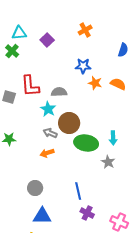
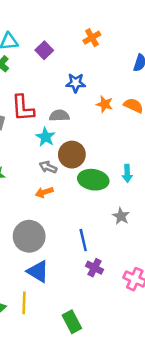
blue star: (83, 66) -> (76, 83), moved
gray star: (108, 162) -> (121, 216), moved
gray circle: (35, 188) -> (29, 236), size x1.6
blue triangle: (42, 216) -> (38, 271), turned 30

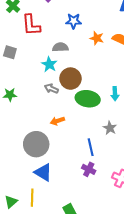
red L-shape: (23, 108) -> (31, 25), moved
orange arrow: (44, 192) -> (57, 121), moved
blue line: (83, 240) -> (91, 147), moved

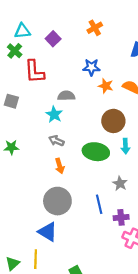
blue star: (74, 21) -> (91, 67), moved
brown circle: (70, 79) -> (113, 121), moved
orange arrow: (57, 121) -> (60, 166), moved, turned -88
gray circle: (36, 144) -> (57, 201), moved
purple cross: (89, 169) -> (121, 217), moved, turned -32

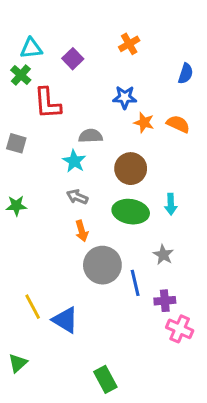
brown circle: (113, 121) -> (131, 169), moved
gray circle: (57, 201) -> (102, 265), moved
yellow line: (36, 259) -> (33, 307), moved, turned -30

